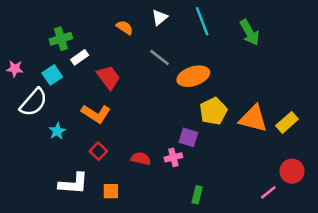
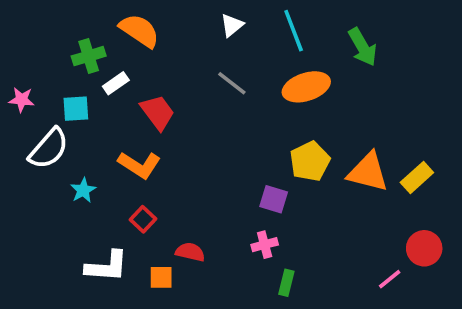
orange semicircle: (125, 27) -> (139, 31), moved, size x1.6
cyan square: (52, 75) -> (76, 109), turned 30
orange ellipse: (193, 76) -> (306, 87), moved
pink cross: (173, 157) -> (265, 245), moved
red semicircle: (141, 159) -> (190, 252), moved

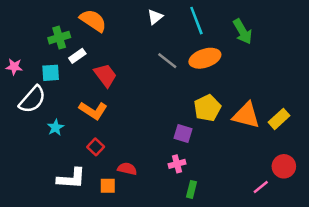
gray line: (232, 83) -> (167, 61), moved

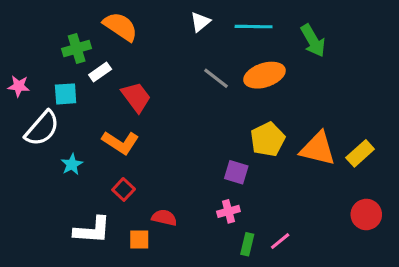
cyan line: (196, 21) -> (254, 27), turned -68
pink line: (261, 187) -> (280, 241), moved

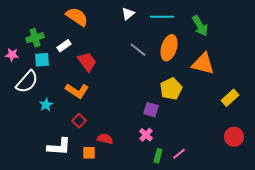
green cross: (77, 48) -> (35, 38), moved
orange ellipse: (264, 75) -> (169, 48), turned -55
orange triangle: (318, 149) -> (203, 64), moved
pink cross: (228, 211) -> (146, 135), turned -32

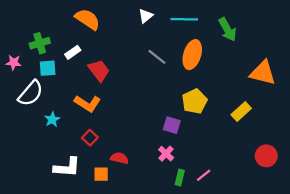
orange triangle: (203, 64) -> (263, 73), moved
yellow rectangle: (230, 98) -> (241, 111), moved

